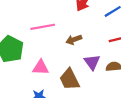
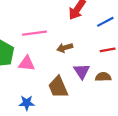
pink triangle: (41, 68) -> (27, 64), moved

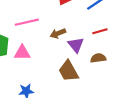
purple triangle: (82, 71) -> (76, 45), moved
brown trapezoid: (58, 87) -> (69, 71), moved

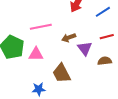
brown trapezoid: (69, 71) -> (62, 73), moved

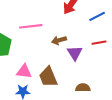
pink triangle: (36, 54) -> (24, 71), moved
brown semicircle: (105, 61) -> (83, 88), moved

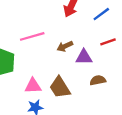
purple triangle: (75, 53) -> (84, 57), turned -49
brown semicircle: (83, 88) -> (98, 80), moved

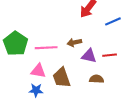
pink line: (32, 36) -> (46, 48), moved
red line: (108, 42) -> (110, 55), moved

